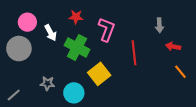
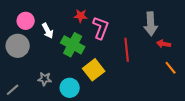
red star: (76, 17) -> (81, 16), moved
gray arrow: (159, 25) -> (151, 24), size x1.6

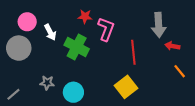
yellow square: (94, 70) -> (126, 87), moved

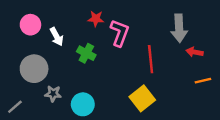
green cross: (77, 47) -> (86, 53), size x0.7
gray circle: (19, 48) -> (34, 69), moved
orange line: (180, 71) -> (203, 81), turned -64

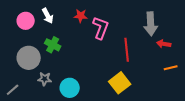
white arrow: (57, 37) -> (48, 16), moved
green cross: (86, 53) -> (53, 45), moved

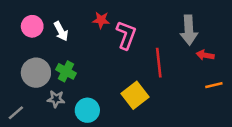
white arrow: (48, 16) -> (61, 31), moved
green cross: (53, 45) -> (66, 71), moved
yellow square: (120, 83) -> (135, 95), moved

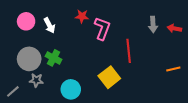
gray arrow: (189, 30) -> (153, 24), size x0.7
red arrow: (205, 55) -> (174, 28), moved
gray star: (56, 99) -> (36, 80), moved

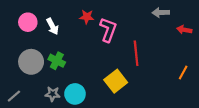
gray arrow: (153, 24) -> (161, 13), moved, turned 91
orange line: (173, 69) -> (183, 73), turned -48
gray star: (36, 80) -> (52, 94), moved

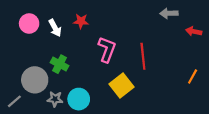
red star: (87, 17) -> (81, 21), moved
pink L-shape: (108, 30) -> (107, 49), moved
gray circle: (31, 62) -> (35, 80), moved

